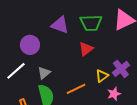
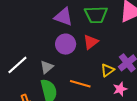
purple circle: (30, 45) -> (66, 44), moved
orange line: (76, 89) -> (80, 84), turned 42

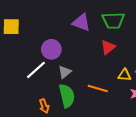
purple circle: (66, 44) -> (51, 49), moved
yellow triangle: (107, 70) -> (125, 75), turned 40

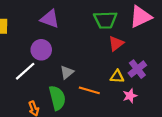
purple triangle: (81, 23) -> (50, 19), moved
red triangle: (108, 47) -> (116, 43), moved
gray triangle: (65, 72) -> (67, 72), moved

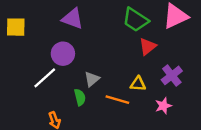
green trapezoid: (105, 20) -> (136, 20), turned 35
yellow triangle: (117, 77) -> (138, 84), moved
green semicircle: (57, 98) -> (80, 97), moved, size x0.6

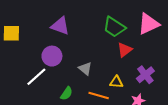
gray triangle: (92, 79) -> (85, 69), moved, turned -40
green semicircle: (80, 97) -> (66, 93), turned 48

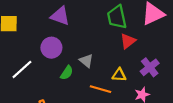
green trapezoid: (114, 27) -> (117, 17), turned 45
white line: (36, 77) -> (22, 69), moved
green semicircle: (66, 93) -> (67, 73), moved

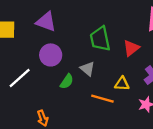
purple triangle: (60, 16) -> (46, 22), moved
green trapezoid: (117, 17) -> (100, 39), moved

